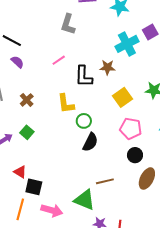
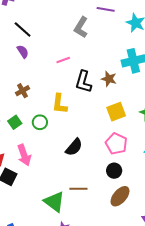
green circle: (84, 121) -> (40, 122), moved
pink arrow: (52, 210) -> (24, 155), moved, turned 40

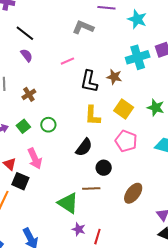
gray L-shape: (81, 27) -> (83, 27), turned 85
yellow L-shape: (60, 104) -> (93, 115), moved
yellow square: (116, 112) -> (124, 109), turned -30
black circle: (114, 171) -> (104, 168), moved

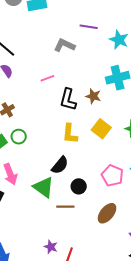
green circle: (48, 125) -> (19, 137), moved
pink pentagon: (126, 141) -> (112, 176), moved
green triangle: (68, 203) -> (44, 187), moved

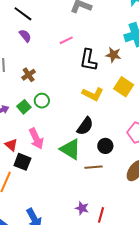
yellow L-shape: (70, 134) -> (93, 94), turned -65

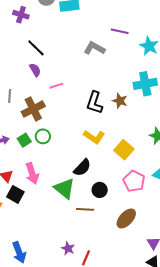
pink line: (66, 40) -> (56, 86), moved
brown cross: (29, 75) -> (33, 109), size x1.6
yellow square: (124, 87) -> (124, 150), moved

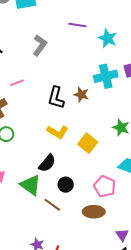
gray L-shape: (94, 48) -> (40, 45), moved, turned 100
pink pentagon: (134, 181) -> (105, 186), moved
brown line: (85, 209) -> (52, 205), turned 36
brown ellipse: (126, 218) -> (94, 212), turned 50

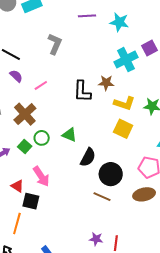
yellow L-shape: (57, 132) -> (124, 103), moved
green triangle: (31, 185) -> (69, 135), moved, size x0.7
black circle: (66, 185) -> (111, 174), size x1.5

